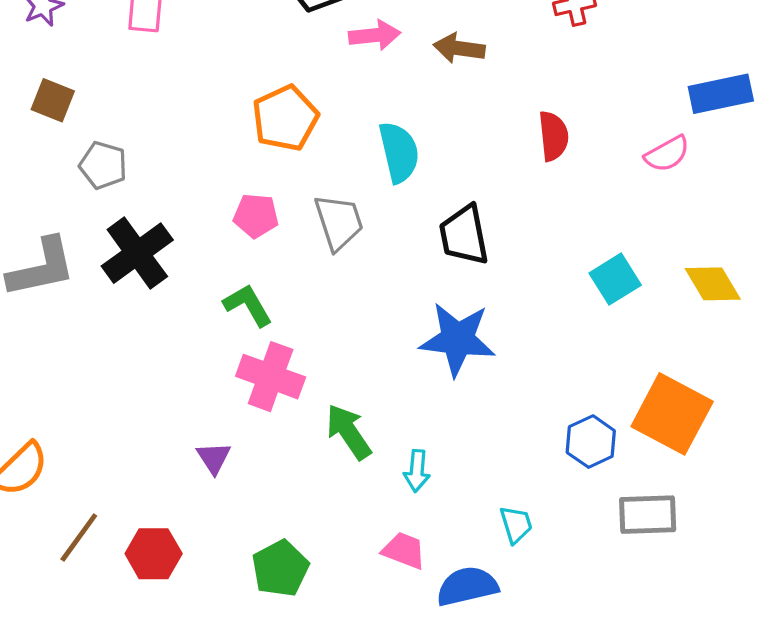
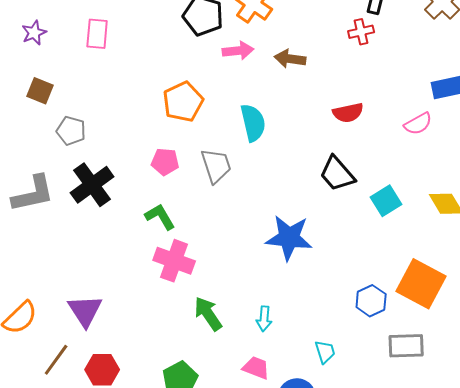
red semicircle: (553, 136) -> (348, 113), turned 84
black trapezoid: (464, 235) -> (337, 174), moved, turned -30
green arrow: (349, 432) -> (208, 314), moved
purple triangle: (214, 458) -> (85, 311), moved, size x1.6

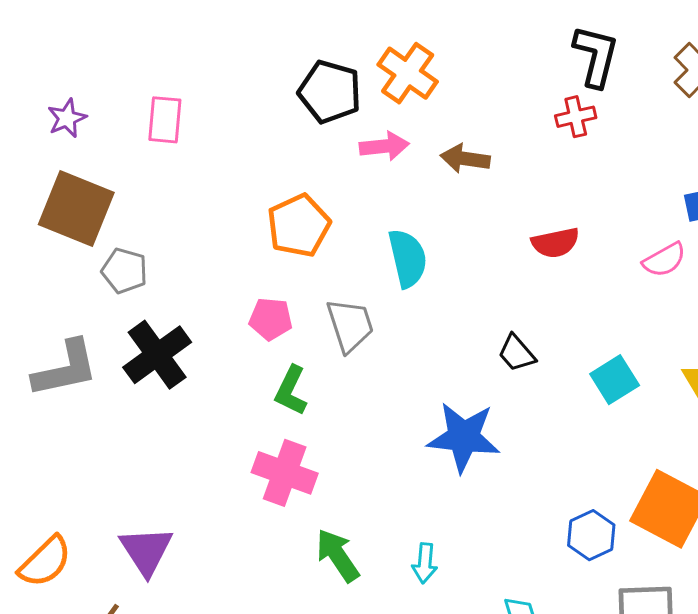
brown square: (40, 91) -> (76, 208), size x1.8
black trapezoid: (337, 174) -> (517, 353), moved, size x0.7
green L-shape: (160, 217) -> (291, 390), moved, turned -124

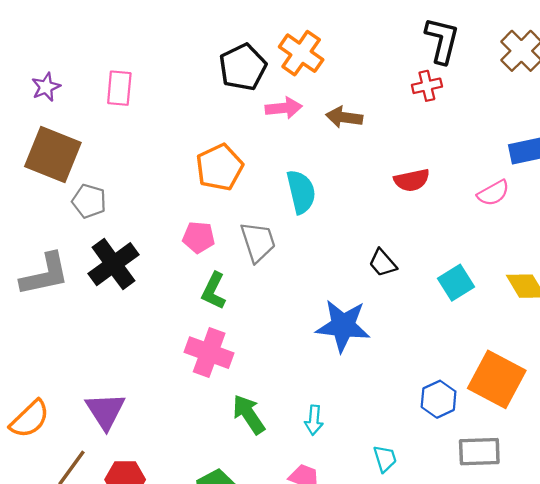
black pentagon: (330, 92) -> (243, 67), turned 30

